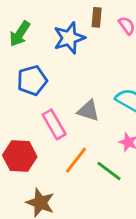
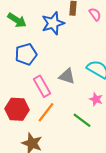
green arrow: (20, 34) -> (17, 20), turned -90
orange line: (76, 160) -> (46, 112), moved

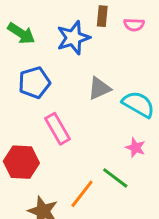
pink semicircle: (95, 14) -> (134, 25), turned 128
gray triangle: (67, 76) -> (99, 88), moved, turned -42
orange line: (46, 112) -> (82, 194), moved

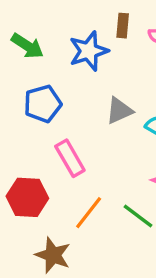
orange line: (82, 194) -> (89, 213), moved

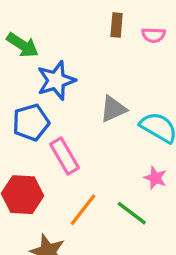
blue star: (89, 51) -> (56, 80), moved
blue pentagon: (43, 104) -> (31, 122), moved

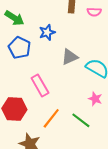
blue star: (56, 80) -> (47, 32), moved, size x0.7
blue pentagon: (31, 122) -> (19, 48), moved, turned -30

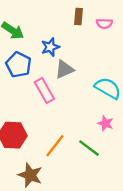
gray triangle: (70, 57) -> (64, 69), moved
pink rectangle: (40, 86) -> (44, 90), moved

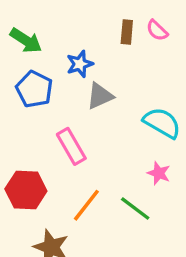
brown rectangle: (78, 16) -> (127, 32), moved
pink semicircle: (104, 24) -> (157, 30), turned 42
pink rectangle: (44, 90) -> (71, 146), moved

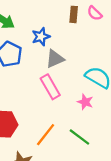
pink rectangle: (71, 146) -> (50, 87), moved
pink star: (159, 173) -> (85, 102), moved

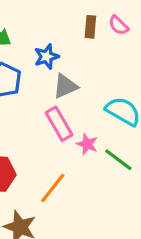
pink star: (85, 102) -> (87, 144), moved
green line: (79, 137) -> (118, 160), moved

